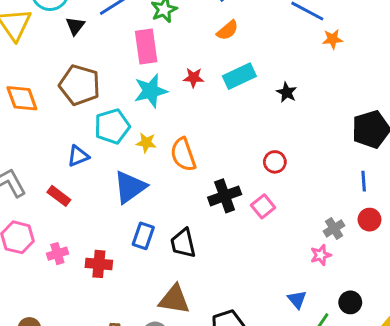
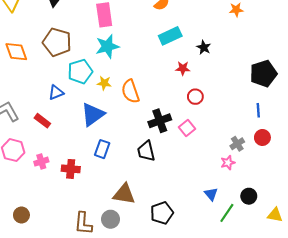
red star: (194, 78) -> (183, 68), moved
black trapezoid: (183, 243) -> (146, 151), moved

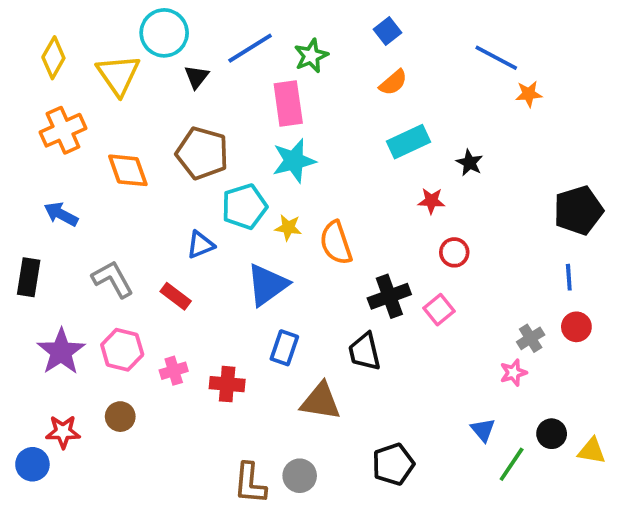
brown triangle: (124, 194) -> (321, 401), moved
brown circle: (21, 215) -> (120, 417), moved
yellow triangle: (275, 215) -> (592, 451), moved

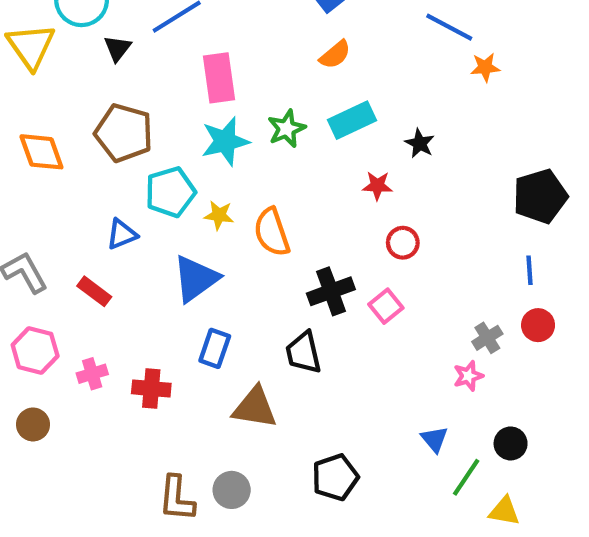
green star: (311, 56) -> (287, 129), moved
yellow triangle: (592, 451) -> (504, 511), moved

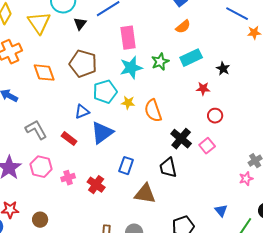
blue triangle: (196, 279) -> (102, 133), moved
black cross: (331, 291) -> (181, 139), turned -30
red cross: (151, 389) -> (96, 185), turned 30
brown circle: (33, 424) -> (40, 220), moved
blue triangle: (434, 439) -> (221, 211), moved

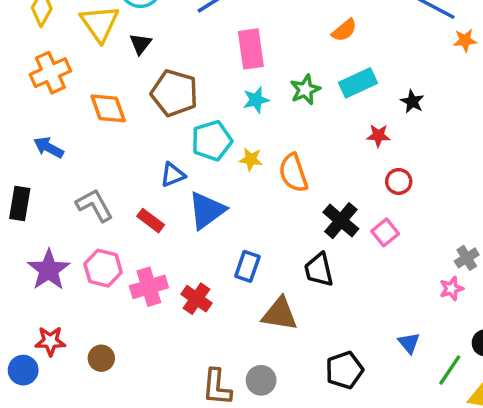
black triangle: (80, 24) -> (140, 44), moved
cyan star: (131, 68) -> (256, 100), size x0.7
pink cross: (68, 178) -> (149, 287), size x1.5

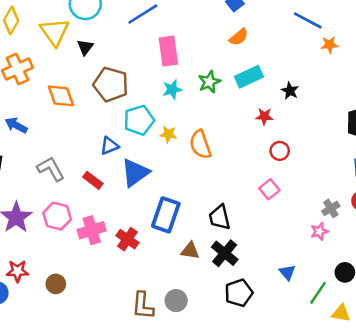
black cross: (341, 221) -> (225, 253), moved
blue rectangle: (247, 266) -> (166, 215), size x1.5
brown triangle: (280, 314) -> (190, 251), size x0.7

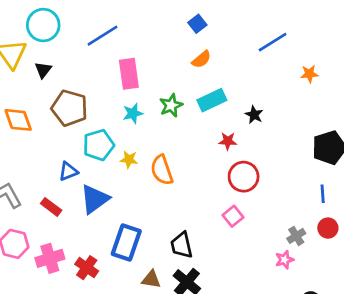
blue line: (308, 20) -> (273, 42), turned -60
orange star: (330, 45) -> (309, 74), moved
red circle: (280, 151) -> (244, 177), size x1.5

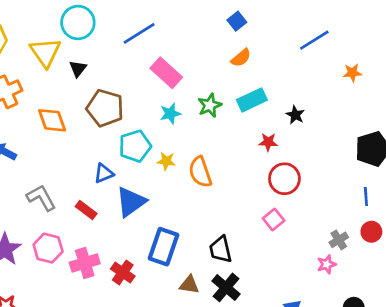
pink rectangle: (129, 74) -> (166, 73), turned -40

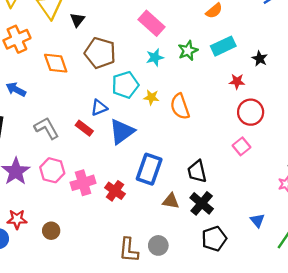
red rectangle: (86, 210) -> (84, 128), moved

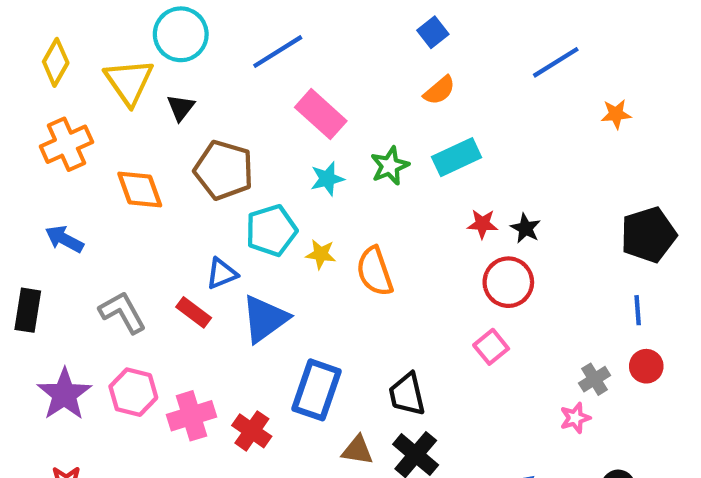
black star: (260, 59) -> (526, 228), moved

